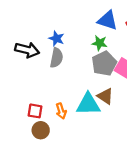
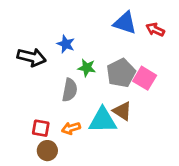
green star: (100, 43) -> (87, 68), moved
gray semicircle: (57, 58) -> (70, 90), moved
orange arrow: (61, 111) -> (71, 128), turned 91

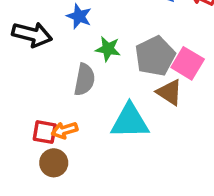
brown triangle: (122, 111) -> (169, 92), moved
orange arrow: (71, 128) -> (65, 130), moved

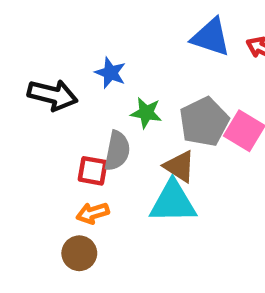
brown triangle: (169, 92) -> (180, 166), moved
red square: (45, 132) -> (93, 171), moved

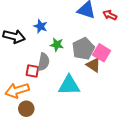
brown triangle: (180, 166) -> (93, 65), moved
orange arrow: (93, 213) -> (17, 90), moved, size x1.6

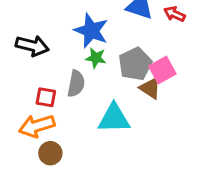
blue star: (41, 26) -> (91, 31), moved, size x1.6
pink square: (102, 53) -> (162, 70), turned 30
red square: (32, 71) -> (46, 97), moved

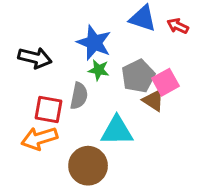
red square: (46, 97) -> (49, 110), size x1.4
brown circle: (50, 153) -> (88, 166), moved, size x1.6

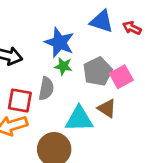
brown triangle: (153, 100) -> (107, 108), moved

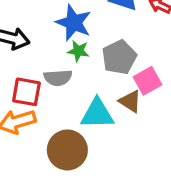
pink square: (121, 77) -> (147, 81), moved
gray semicircle: (46, 89) -> (58, 78), turned 75

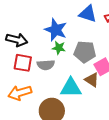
gray pentagon: (119, 57) -> (85, 52), turned 30
red square: (26, 92) -> (23, 63), moved

